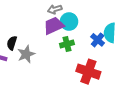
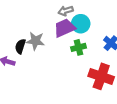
gray star: (26, 54) -> (35, 41), moved, turned 30

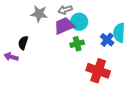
gray star: (35, 41) -> (39, 14), moved

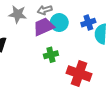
blue cross: (107, 40) -> (88, 23), moved, turned 32
green cross: (77, 44) -> (51, 55), moved

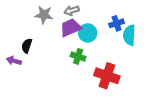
cyan circle: (59, 23) -> (88, 33), moved
green cross: (51, 55) -> (78, 56), turned 32

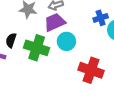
cyan circle: (88, 33) -> (66, 41), moved
green cross: (78, 56) -> (37, 48), moved, size x1.6

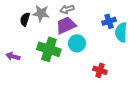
black semicircle: (11, 40) -> (25, 19), moved
red cross: (91, 70) -> (100, 70), size x0.6

